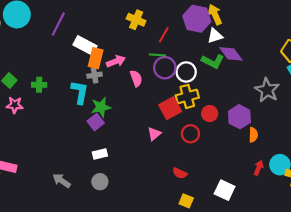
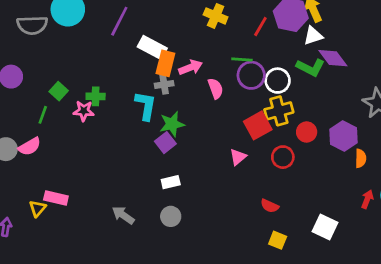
red line: (164, 35) -> (260, 26), moved
pink star: (15, 105) -> (84, 111), moved

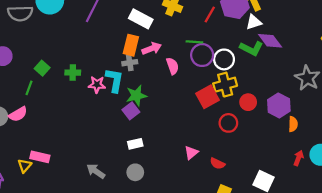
white rectangle: (152, 48) -> (141, 19), moved
pink star: (84, 111) -> (97, 85), moved
pink triangle: (238, 157) -> (191, 153), moved

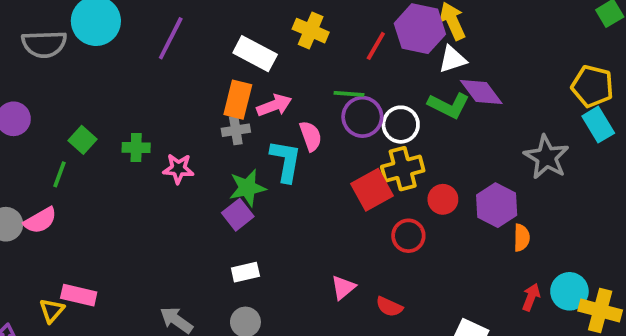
cyan L-shape: (114, 80) -> (286, 161), moved

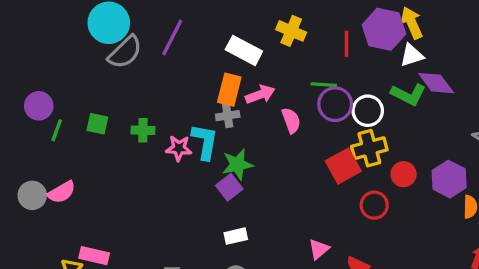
gray semicircle: (44, 44) -> (125, 52), moved, turned -42
red line: (376, 46) -> (347, 44), turned -30
green square: (82, 140) -> (97, 124), turned -30
cyan L-shape: (286, 161) -> (205, 142), moved
green line: (59, 174) -> (57, 130), moved

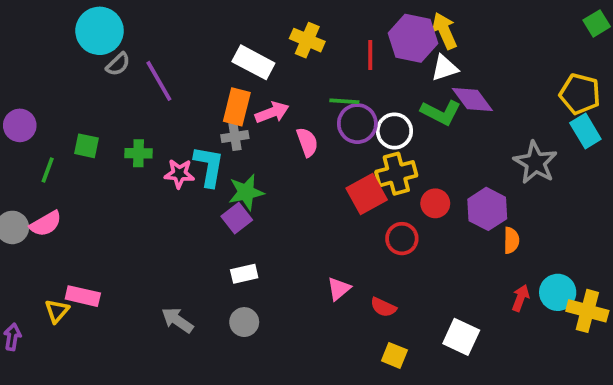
purple line: (172, 37) -> (159, 81), moved, turned -57
gray semicircle: (125, 52) -> (118, 64), size x0.6
green line: (57, 130) -> (48, 170), moved

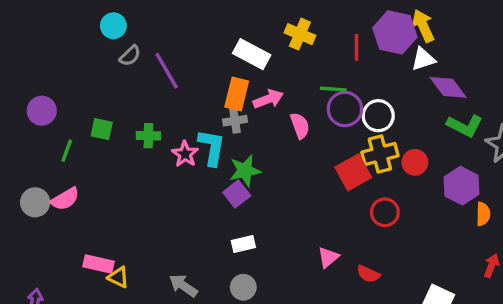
cyan circle: (100, 31) -> (113, 26), size x0.6
green L-shape: (441, 112) -> (465, 126), moved
pink star: (179, 174) -> (185, 154), turned 30
red circle: (435, 203) -> (415, 162), moved
yellow triangle: (57, 311) -> (118, 277), moved, turned -45

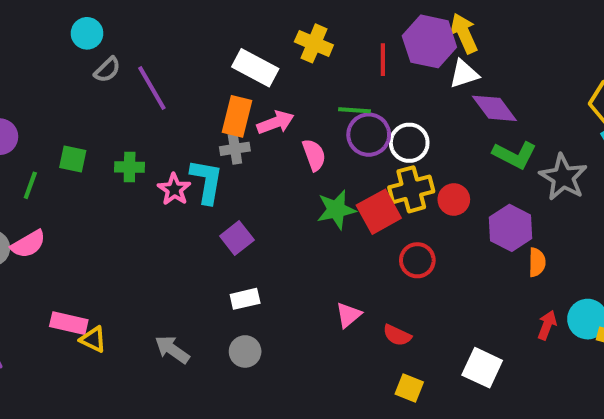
green star: (245, 171) -> (336, 210), moved

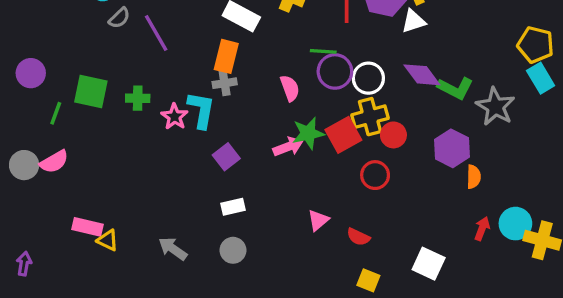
purple diamond: (494, 108) -> (422, 75), moved
pink arrow: (275, 122) -> (288, 147), moved
green square: (73, 159) -> (91, 92), size x1.5
red circle: (454, 199) -> (393, 135), moved

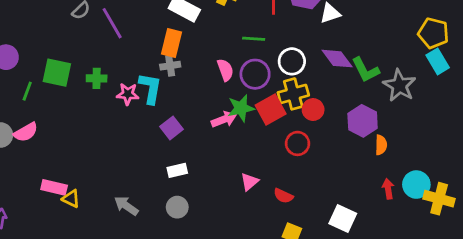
purple circle: (335, 71) -> (255, 74), moved
green L-shape: (455, 88) -> (365, 70), turned 36
pink star: (174, 117) -> (128, 94), turned -30
red arrow: (482, 229) -> (388, 189), turned -30

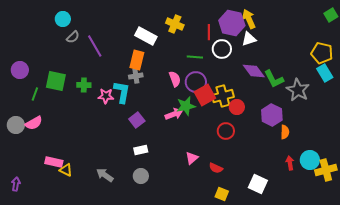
white circle: (292, 61) -> (222, 49), moved
red square: (271, 110) -> (205, 95), moved
yellow cross: (439, 199) -> (326, 170), turned -30

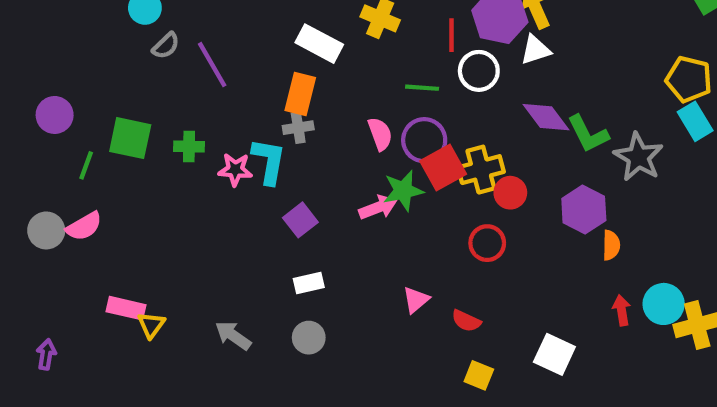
yellow triangle: (66, 170) -> (151, 325), turned 40

